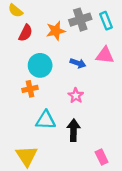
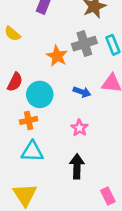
orange star: (56, 31) -> (57, 56), turned -30
red semicircle: (26, 33) -> (15, 82), moved
cyan triangle: (46, 120) -> (32, 151), moved

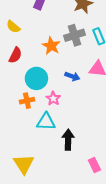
red semicircle: (15, 82) -> (15, 55), moved
pink star: (79, 128) -> (53, 99), moved
cyan triangle: (32, 151) -> (46, 122), moved

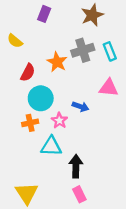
red semicircle: (15, 55) -> (28, 73), moved
blue arrow: (72, 76) -> (80, 106), moved
pink rectangle: (94, 165) -> (79, 194), moved

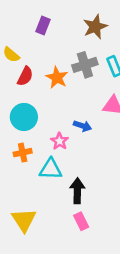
red semicircle: (28, 73) -> (25, 76), moved
cyan circle: (41, 98) -> (24, 117), moved
orange cross: (30, 123) -> (23, 153), moved

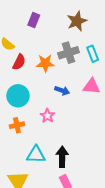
orange star: (57, 78) -> (45, 63), turned -30
blue arrow: (82, 126) -> (62, 91), moved
cyan triangle: (51, 169) -> (36, 155), moved

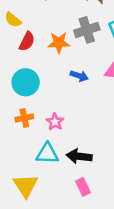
pink star: (47, 116) -> (55, 122), moved
black arrow: (62, 157) -> (79, 156), turned -84

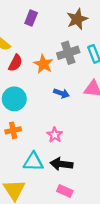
orange star: (59, 43) -> (43, 64), turned 30
pink star: (55, 122) -> (55, 135), moved
pink rectangle: (83, 187) -> (65, 191), turned -40

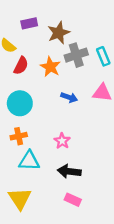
purple rectangle: (31, 18) -> (29, 23), moved, turned 56
brown star: (77, 19) -> (59, 33), moved
cyan triangle: (33, 162) -> (29, 161), moved

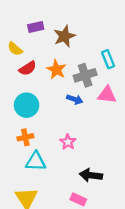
gray cross: (76, 55) -> (85, 75), moved
red semicircle: (21, 66) -> (28, 68), turned 30
black arrow: (69, 171) -> (91, 175), moved

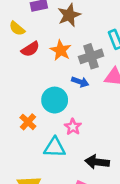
cyan circle: (27, 105) -> (55, 100), moved
orange cross: (25, 137) -> (28, 122), turned -35
cyan triangle: (36, 161) -> (55, 147), moved

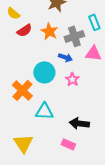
orange cross: (28, 122) -> (22, 90), size x1.5
pink star: (73, 127) -> (72, 79), moved

